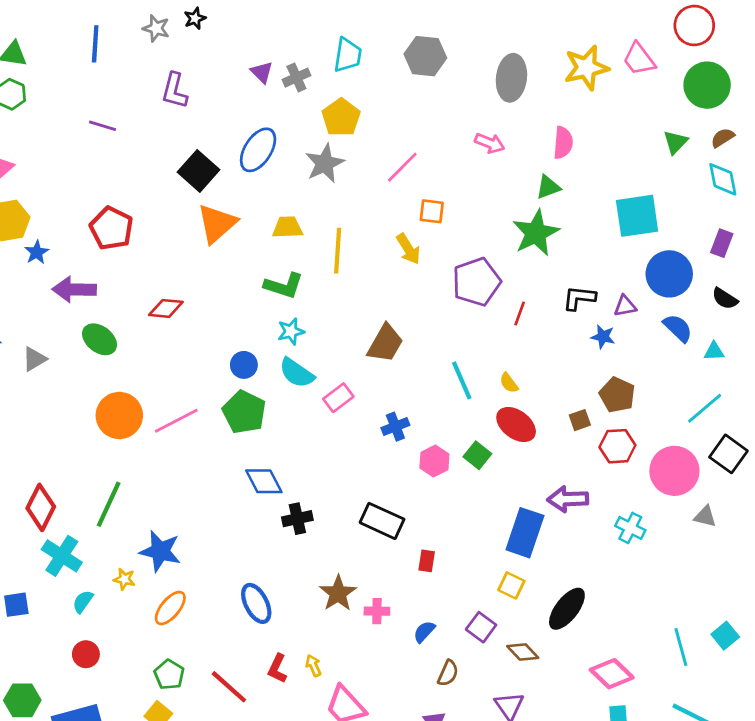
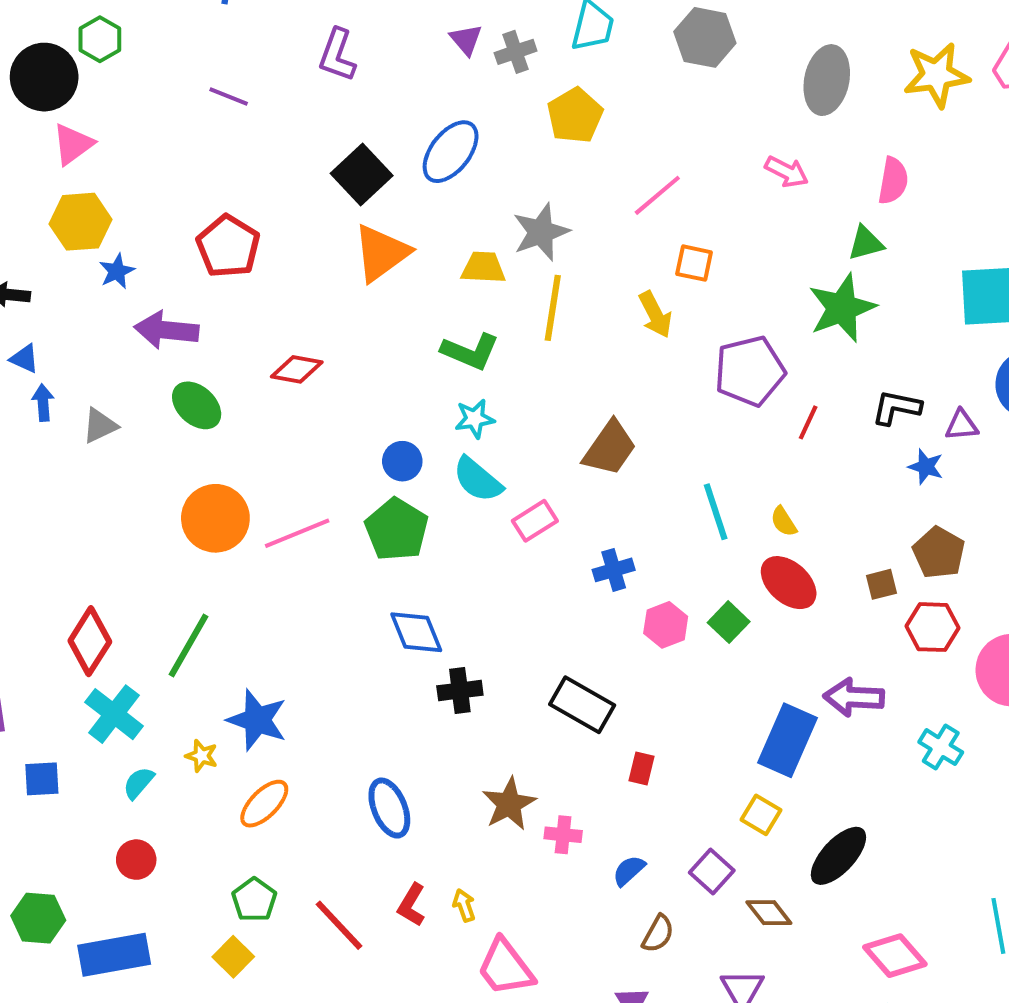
gray star: (325, 163) -> (541, 232), moved

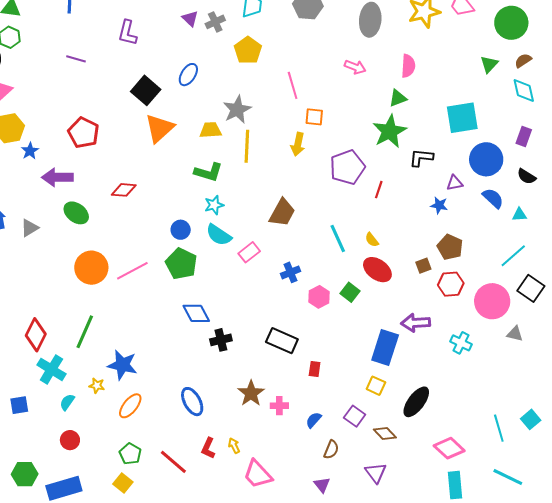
blue ellipse: (451, 152) -> (188, 75), size x0.7
pink line: (657, 195) -> (293, 85), turned -60
yellow arrow: (655, 314) -> (298, 144), turned 45
black L-shape: (896, 408) -> (421, 158), moved

